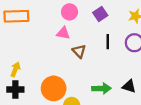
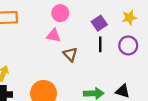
purple square: (100, 14) -> (99, 23), moved

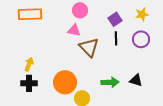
brown triangle: (70, 54) -> (89, 47), size x1.5

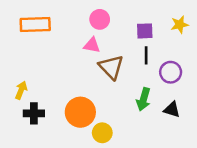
purple square: (115, 19) -> (145, 31), turned 32
purple circle: (141, 39) -> (171, 72), moved
yellow arrow: (29, 64) -> (21, 90), moved
green arrow: (110, 82) -> (143, 99), moved, turned 108

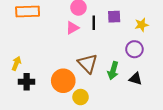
yellow star: (180, 25) -> (142, 25), moved
pink triangle: (92, 45) -> (72, 28), turned -40
black line: (146, 55) -> (94, 23), moved
brown triangle: (111, 67) -> (88, 63), moved

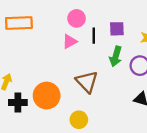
green arrow: (113, 71) -> (116, 56), moved
orange circle: (63, 81) -> (47, 96), moved

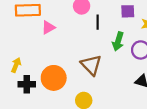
purple square: (117, 29) -> (128, 11), moved
pink triangle: (70, 41) -> (48, 27), moved

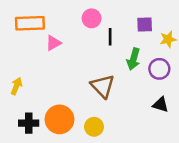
orange circle: (54, 78) -> (60, 119), moved
black cross: (27, 84) -> (29, 123), moved

